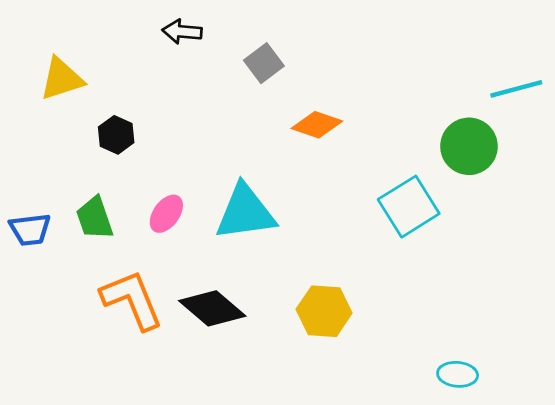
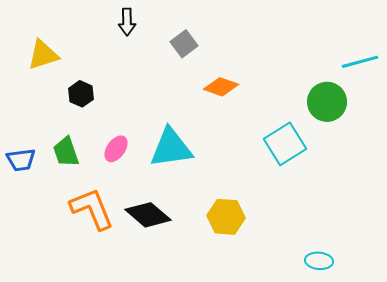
black arrow: (182, 32) -> (127, 22), turned -96

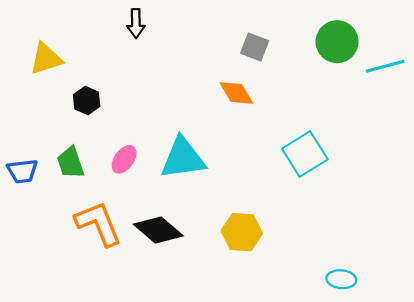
gray square: (184, 44) -> (255, 47), moved, turned -32
orange diamond: (221, 87) -> (236, 93), turned 40
green circle: (327, 102) -> (337, 42), moved

